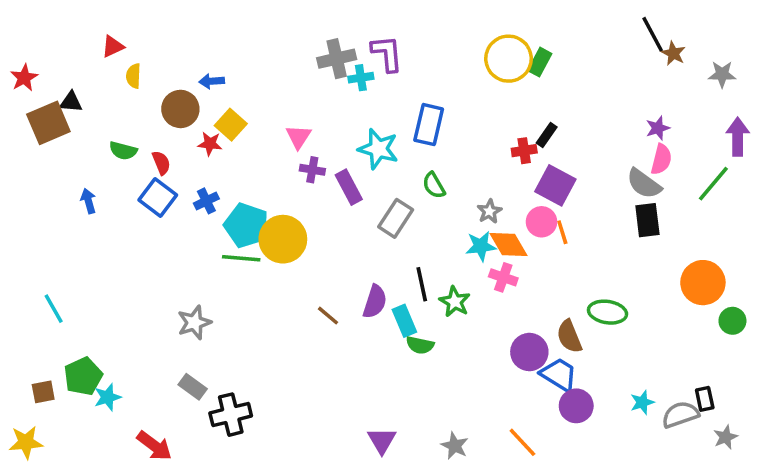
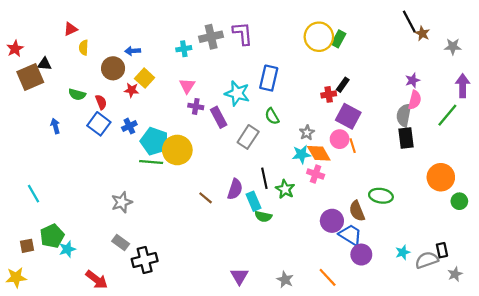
cyan cross: (361, 78) -> (184, 49), moved
gray semicircle: (644, 184) -> (404, 115), turned 65

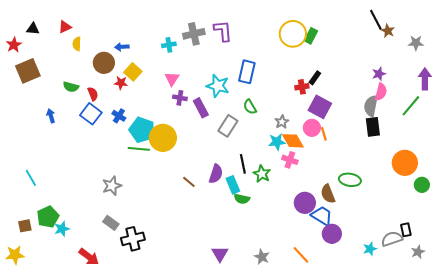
black triangle: (44, 64) -> (33, 29), moved
blue cross: (129, 126) -> (119, 116), turned -32
cyan star: (403, 252) -> (370, 249), moved

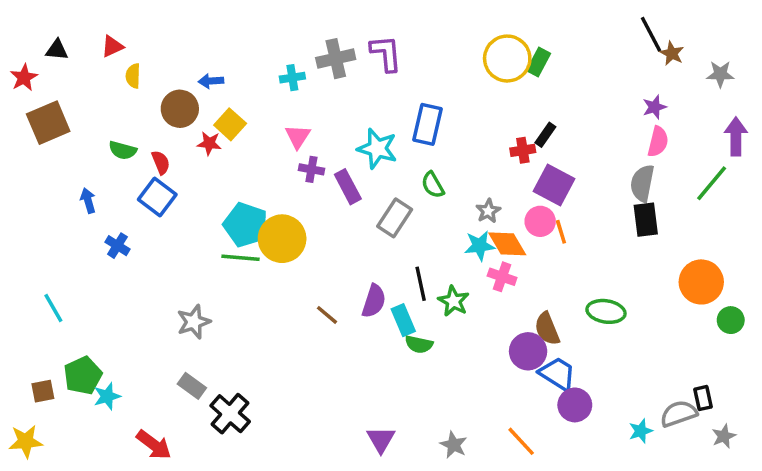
purple star: (379, 74) -> (654, 107), moved
pink semicircle: (381, 92) -> (658, 142), moved
blue cross: (119, 116) -> (117, 246), moved
brown semicircle: (328, 194) -> (547, 329), moved
black cross: (133, 239) -> (230, 414), turned -35

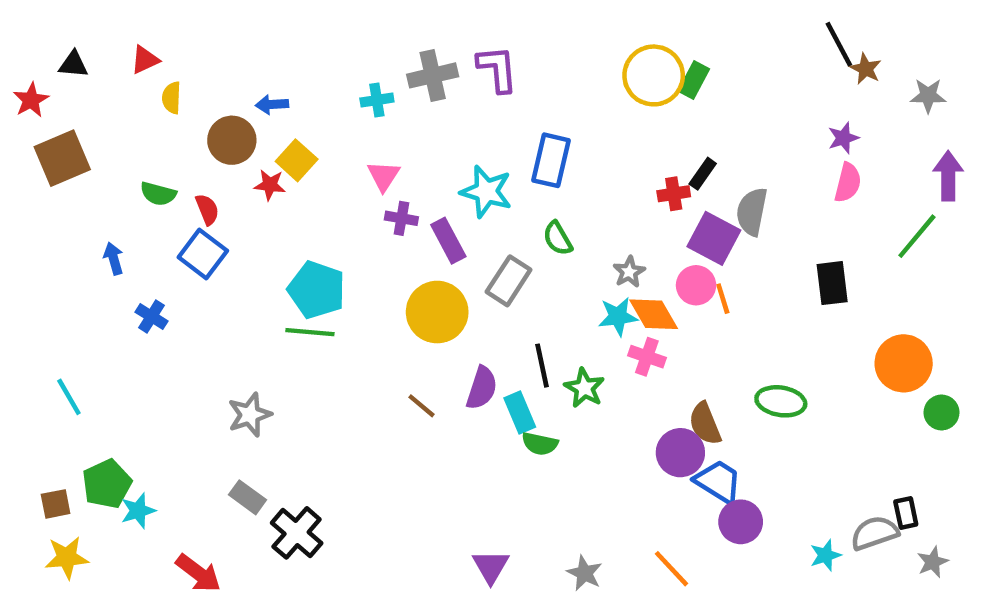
gray semicircle: (642, 183) -> (752, 212), moved
yellow circle: (282, 239) -> (437, 312), moved
yellow star: (26, 441) -> (67, 558), moved

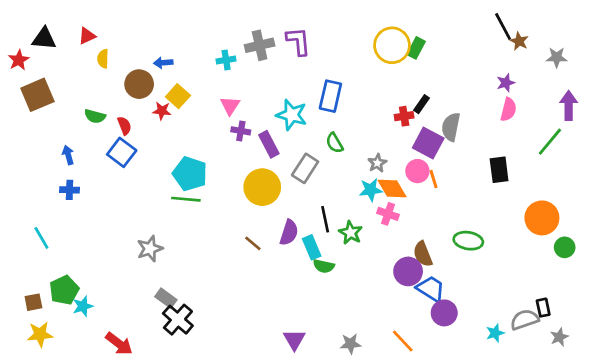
black triangle: (73, 64) -> (44, 39), size x1.4
blue cross: (151, 317) -> (70, 190), moved, turned -30
gray rectangle: (247, 497) -> (166, 298), moved
gray star: (584, 573) -> (351, 344), turned -30

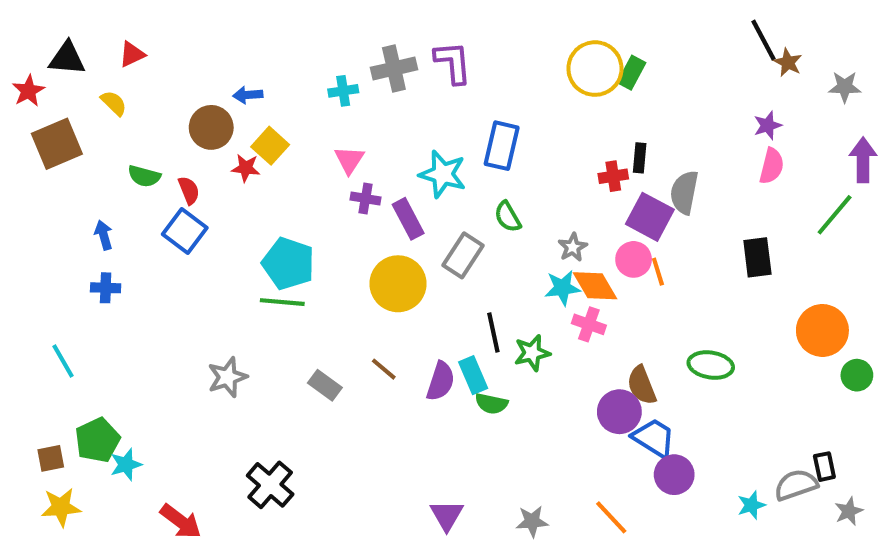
yellow semicircle: (103, 59) -> (114, 103), moved, turned 132
black rectangle: (421, 104) -> (640, 158), turned -30
purple semicircle: (289, 233) -> (441, 381), moved
green star: (351, 233) -> (532, 353), turned 30
gray rectangle: (166, 298) -> (325, 385), moved

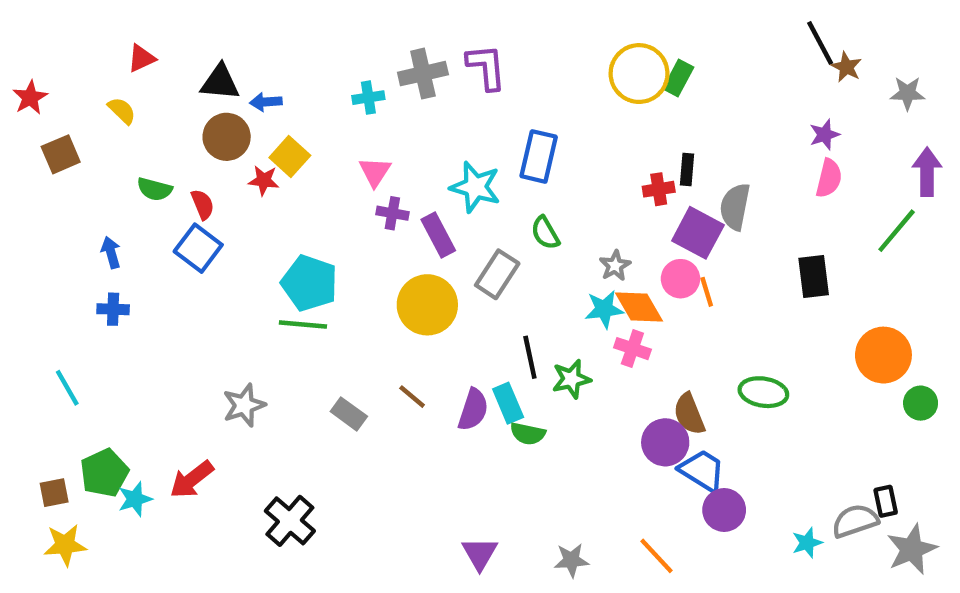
black triangle: (67, 58) -> (220, 82), moved
brown square: (57, 144) -> (61, 154), size x0.7
gray star: (849, 511) -> (912, 549), size x1.6
red arrow: (181, 521) -> (192, 479), moved, turned 105

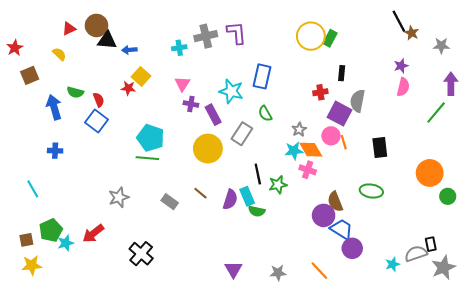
brown circle: (227, 137) -> (96, 25), moved
black rectangle: (687, 170) -> (342, 73), moved
blue arrow: (111, 252) -> (54, 107), moved, size x1.6
black rectangle: (814, 276) -> (380, 148), moved

